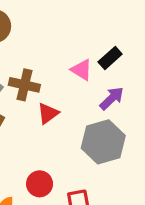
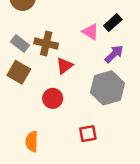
red circle: (40, 184) -> (53, 98), moved

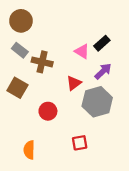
gray rectangle: (20, 43) -> (20, 50), moved
red triangle: (64, 66) -> (74, 83), moved

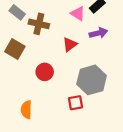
purple arrow: (103, 71) -> (98, 33), turned 30
gray hexagon: (97, 102) -> (92, 80), moved

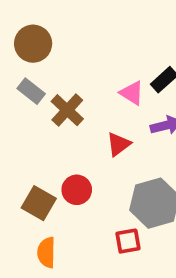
brown cross: (39, 24) -> (67, 110), turned 30
brown square: (15, 49) -> (39, 203), moved

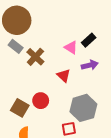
brown circle: (33, 44) -> (17, 20), size x1.4
red triangle: (118, 144) -> (64, 76), turned -40

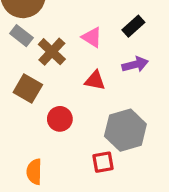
pink triangle: (71, 47) -> (92, 37), moved
red triangle: (64, 76) -> (95, 80), turned -32
brown square: (20, 108) -> (28, 88), moved

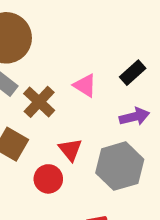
red triangle: (95, 80) -> (70, 150), moved, turned 40
gray hexagon: (125, 130) -> (120, 166), moved

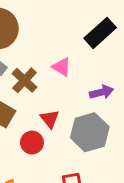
black rectangle: (133, 73) -> (100, 33), moved, size x1.5

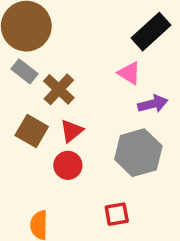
pink triangle: (62, 67) -> (129, 73), moved
red triangle: (50, 119) -> (71, 131), moved, turned 30

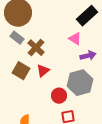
red circle: (68, 165) -> (59, 96), moved

